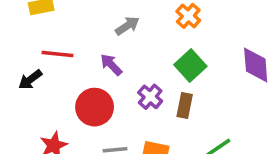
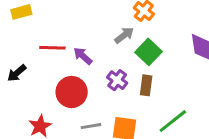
gray arrow: (127, 26) -> (124, 35), moved
red line: (58, 54) -> (52, 48), moved

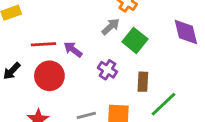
brown rectangle: (146, 85) -> (143, 82), moved
red circle: (72, 92) -> (49, 76), moved

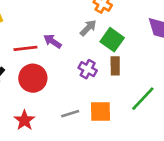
purple arrow: (73, 49) -> (53, 41), moved
brown rectangle: (143, 82) -> (115, 66), moved

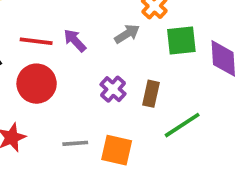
green square: (112, 40) -> (181, 40), moved, turned 35
green line: (143, 99) -> (182, 125), moved

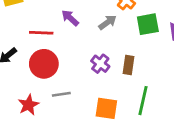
purple arrow: (75, 40) -> (70, 18), moved
green line: (182, 125) -> (143, 101), moved, turned -40
gray line: (75, 143) -> (61, 94), moved

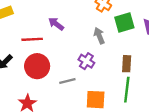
gray arrow: (108, 22) -> (99, 36), moved, turned -70
brown rectangle: (128, 65) -> (127, 64), moved
gray line: (61, 94) -> (67, 81), moved

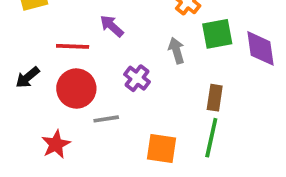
purple cross: (86, 61) -> (137, 78), moved
gray line: (67, 81) -> (106, 119), moved

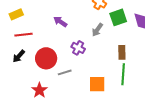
red line: (73, 46) -> (23, 35), moved
gray arrow: (176, 51) -> (97, 30), turned -120

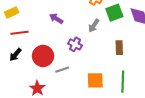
green line: (123, 74) -> (123, 82), moved

